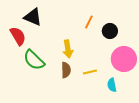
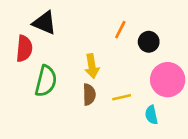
red semicircle: (18, 36) -> (24, 49), turned 36
green semicircle: (34, 60) -> (46, 81), turned -120

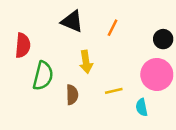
black triangle: (44, 23) -> (72, 21), moved
black circle: (149, 42) -> (163, 39), moved
brown semicircle: (89, 95) -> (72, 95), moved

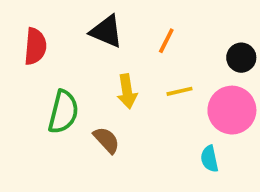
red semicircle: (23, 45) -> (35, 46), moved
yellow line: (114, 91) -> (179, 91), moved
brown semicircle: (72, 95) -> (106, 140), turned -42

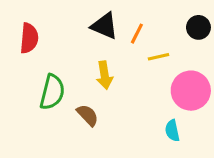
black triangle: (106, 31) -> (105, 26), moved
black circle: (241, 58) -> (198, 27), moved
yellow line: (179, 91) -> (158, 57), moved

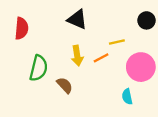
orange line: (137, 34) -> (101, 58), moved, turned 35

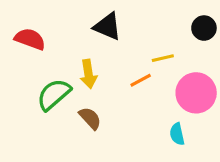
red semicircle: (22, 28) -> (30, 39), turned -75
yellow arrow: (77, 56) -> (89, 74), moved
green semicircle: (39, 68) -> (54, 94), turned -145

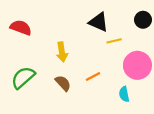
black triangle: (107, 26) -> (99, 22), moved
orange line: (141, 80) -> (93, 76), moved
green semicircle: (54, 94) -> (23, 78), moved

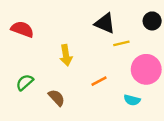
green semicircle: (23, 78) -> (25, 82), size x0.7
brown semicircle: (63, 83) -> (57, 98), moved
cyan semicircle: (124, 94) -> (132, 100), turned -64

